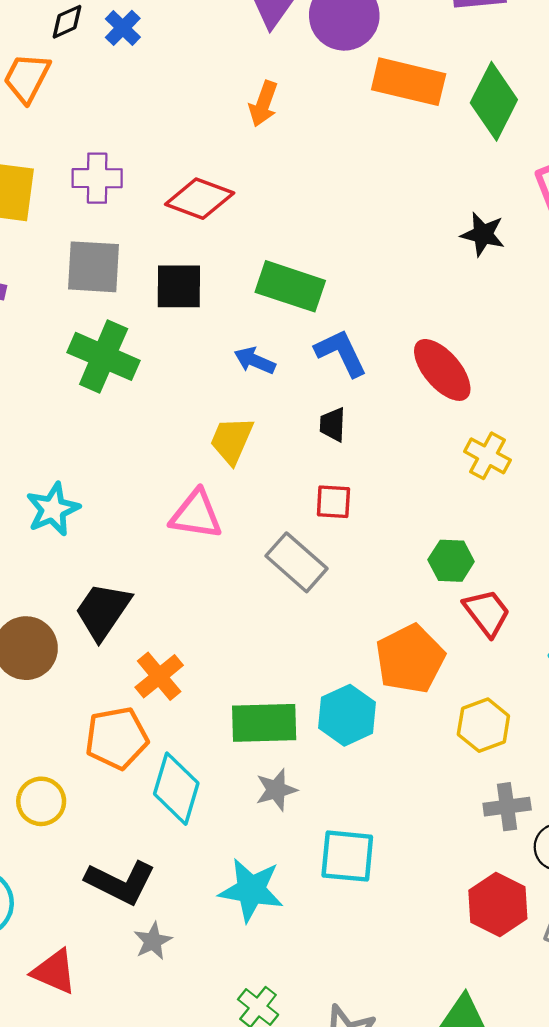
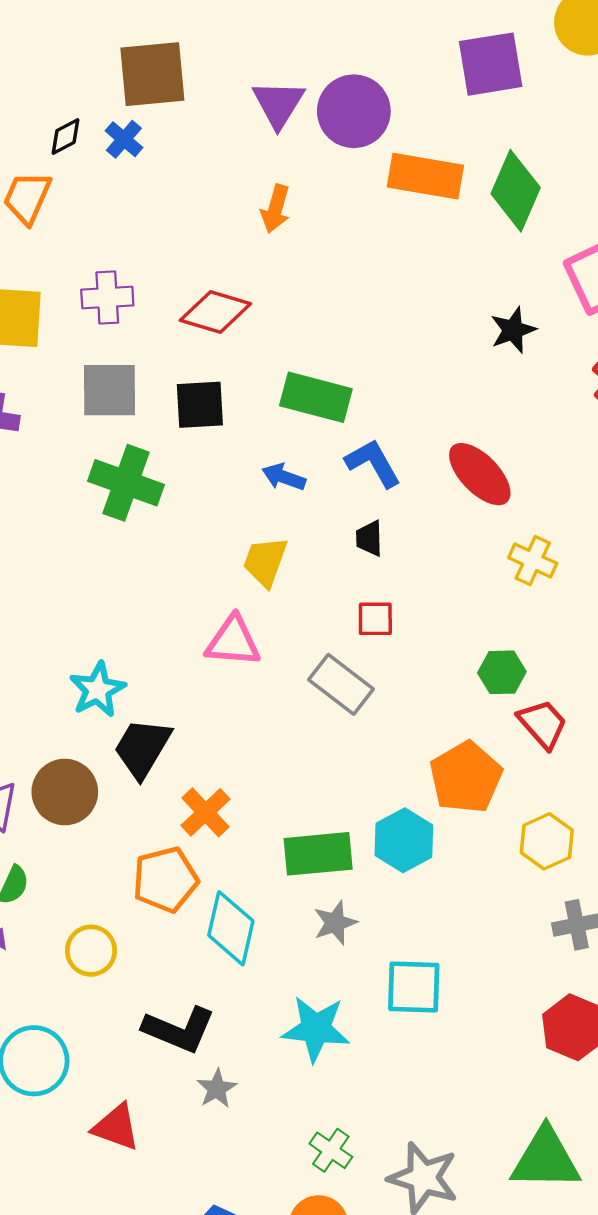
black star: (483, 234) -> (513, 330), turned -30
cyan star: (53, 509) -> (98, 690), moved

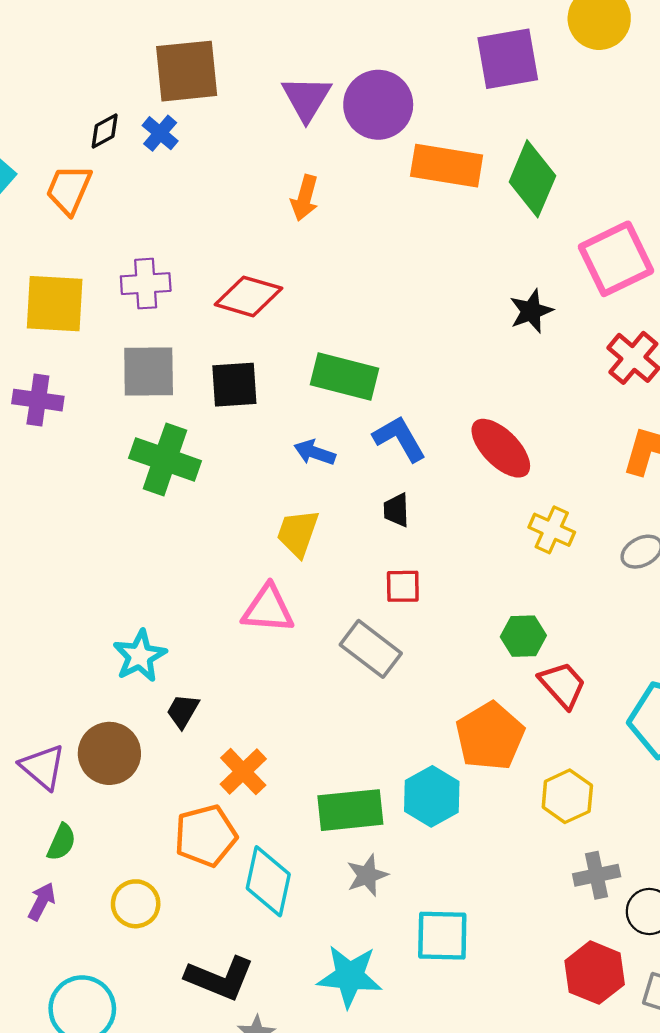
black trapezoid: (142, 748) -> (183, 711), size x0.6

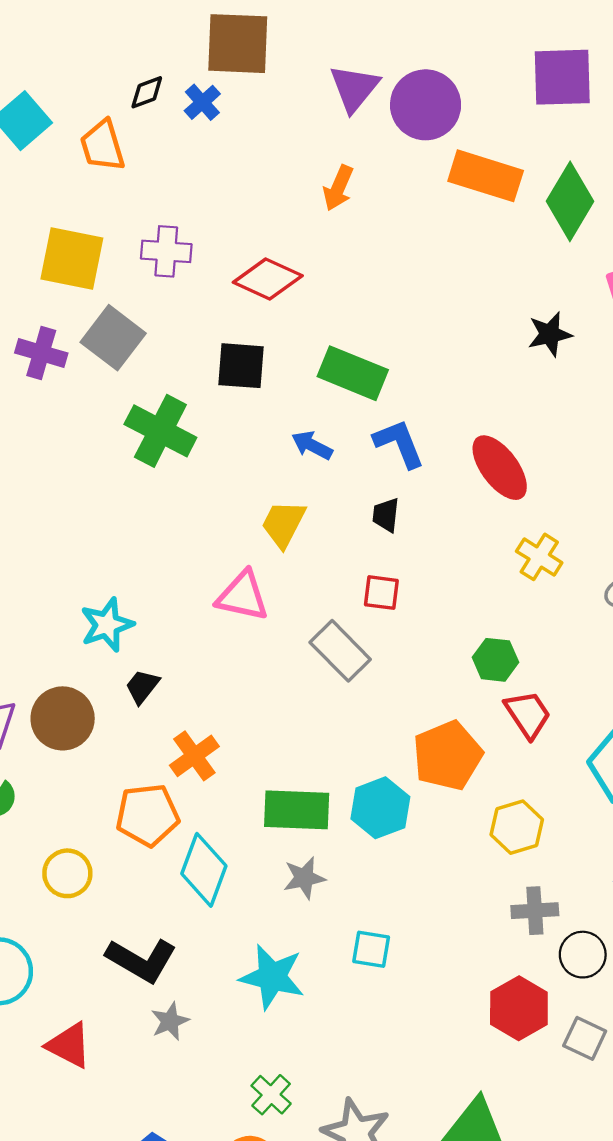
orange trapezoid: (69, 189) -> (102, 146), turned -48
gray square: (149, 372) -> (113, 338), moved, turned 30
cyan square: (442, 936) -> (371, 949), size x0.7

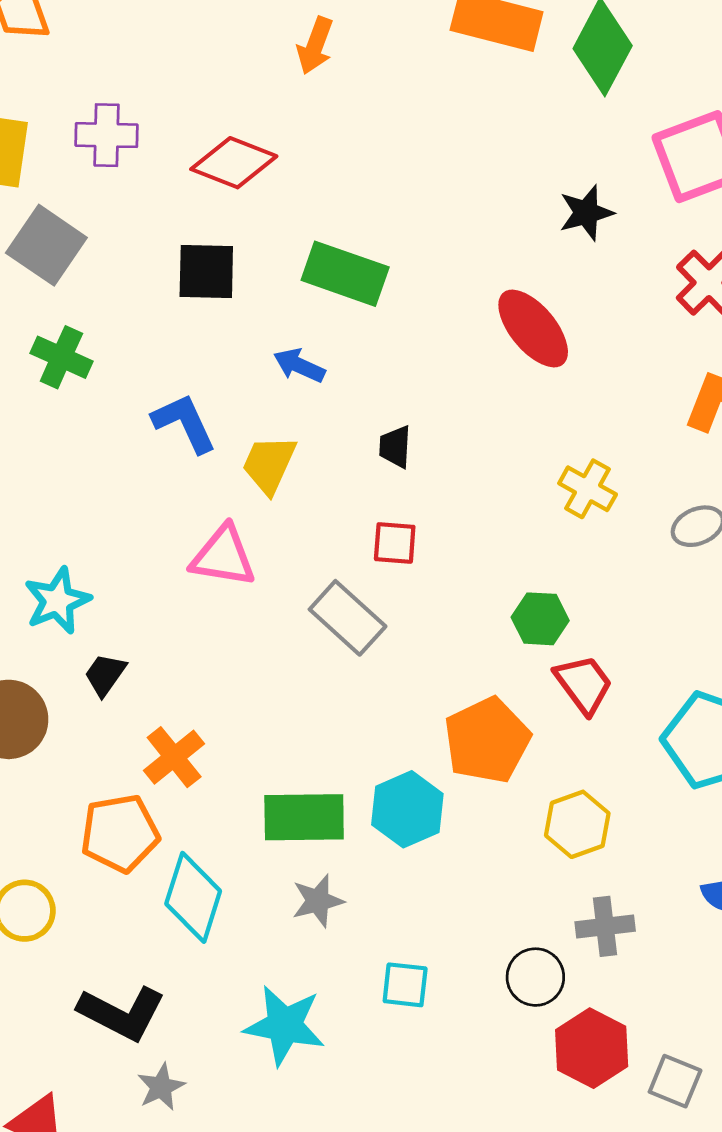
green cross: (160, 431) -> (61, 357), moved, size x0.7
blue L-shape: (399, 443) -> (184, 423), moved
red ellipse: (500, 468) -> (533, 329), moved
black circle: (583, 955) -> (535, 977), moved

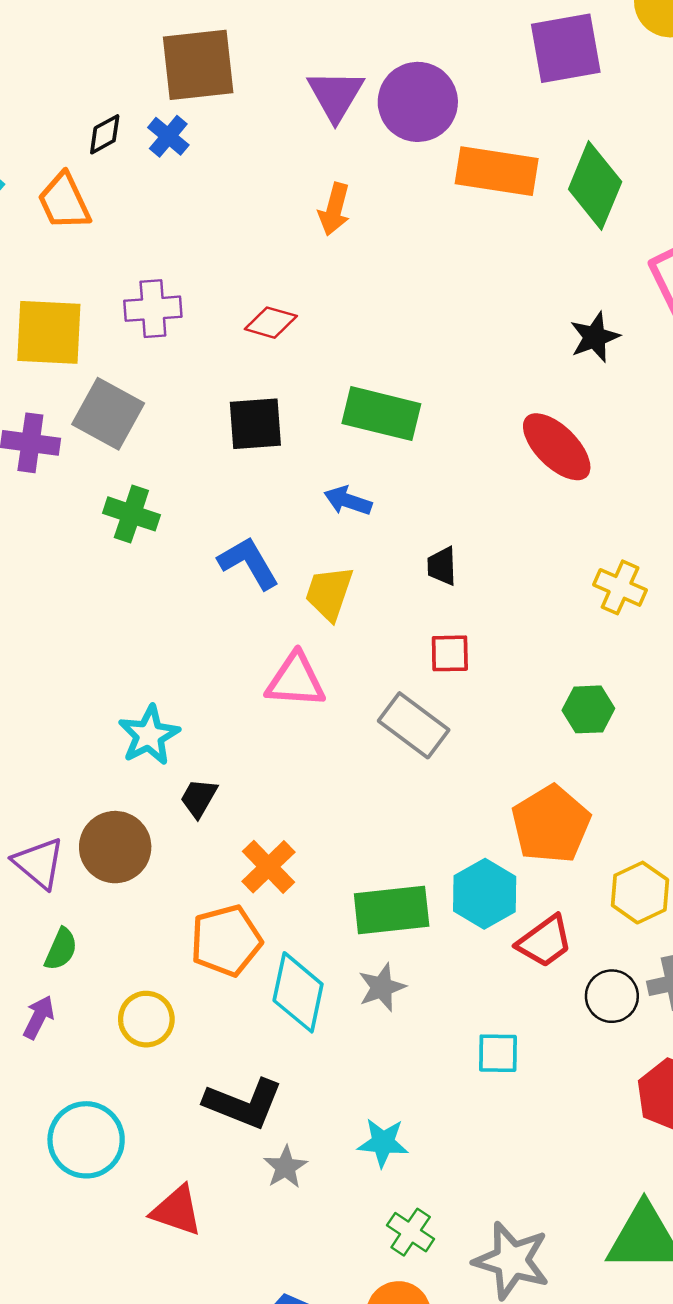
red diamond: (234, 163) -> (271, 323), size x0.7
red trapezoid: (584, 684) -> (545, 941), moved, turned 96
gray star: (318, 901) -> (382, 987), moved
black circle: (535, 977) -> (612, 996), moved
cyan star: (285, 1025) -> (383, 1143), moved, size x0.7

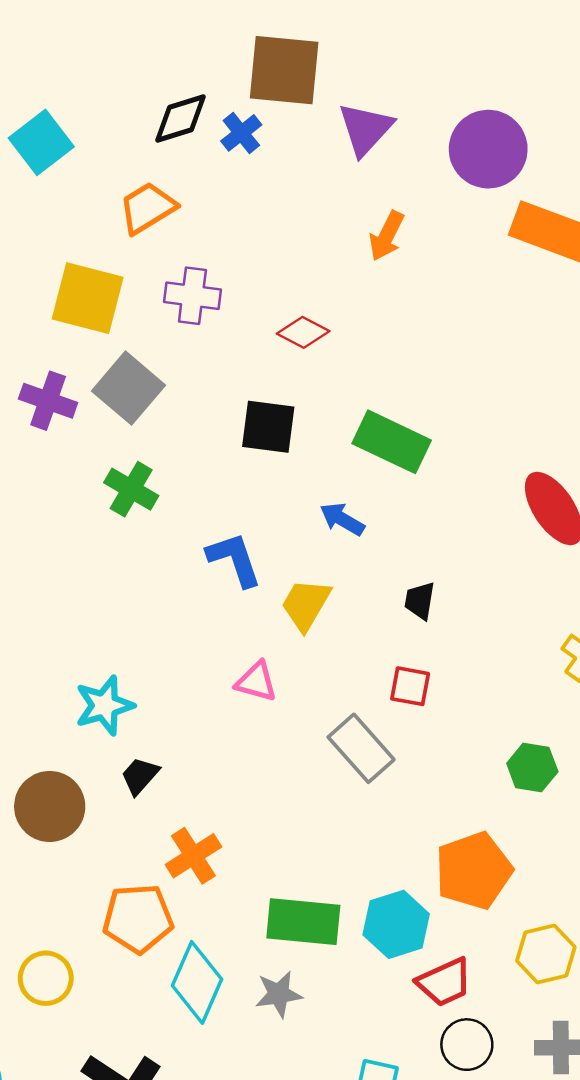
purple triangle: (336, 95) -> (365, 129), moved
black diamond: (105, 134) -> (180, 118), size x1.4
orange trapezoid: (64, 201) -> (147, 208), moved, turned 72
pink triangle: (296, 680) -> (256, 682), size x0.7
black circle: (612, 996) -> (467, 1045), moved

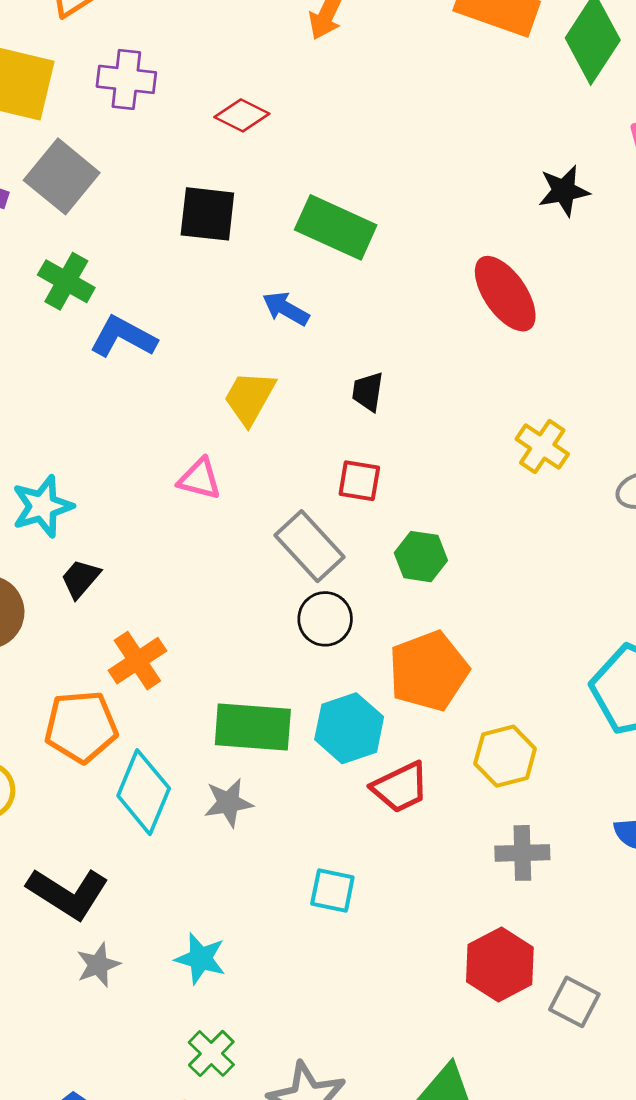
blue L-shape: (234, 559) -> (123, 337), moved, turned -42
green hexagon: (532, 768) -> (421, 557), moved
black circle: (467, 1045) -> (325, 619), moved

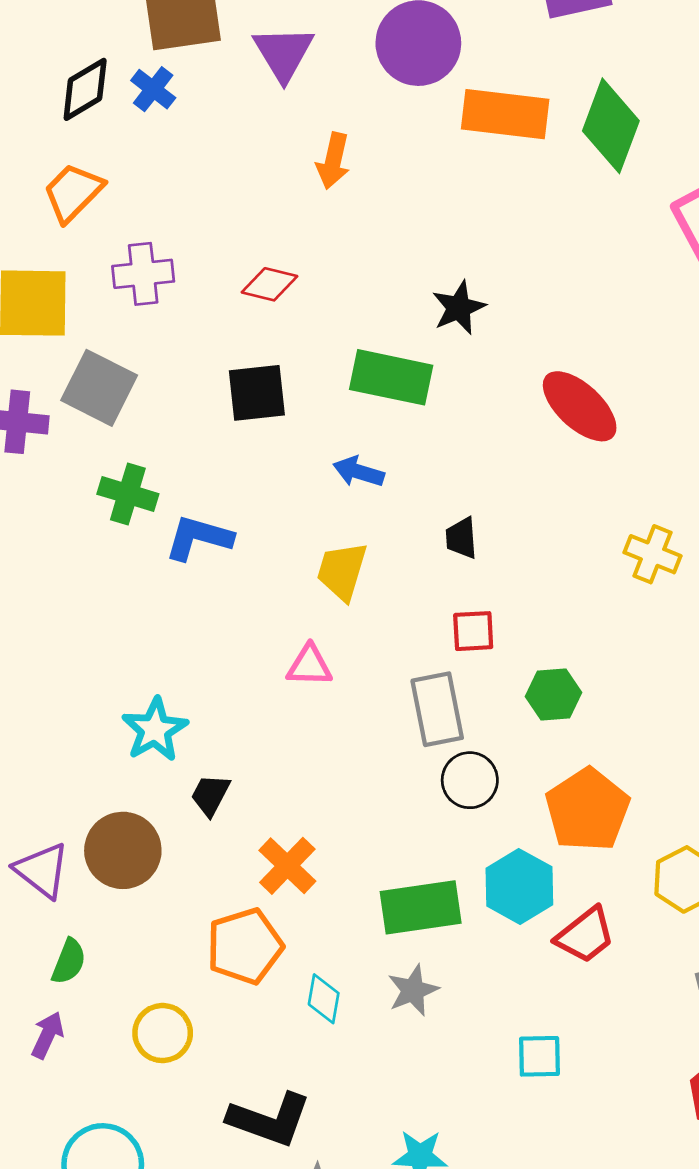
black star: (564, 191) -> (459, 308), moved
gray rectangle: (310, 546) -> (437, 709), turned 44
cyan diamond: (144, 792) -> (324, 999), size x0.6

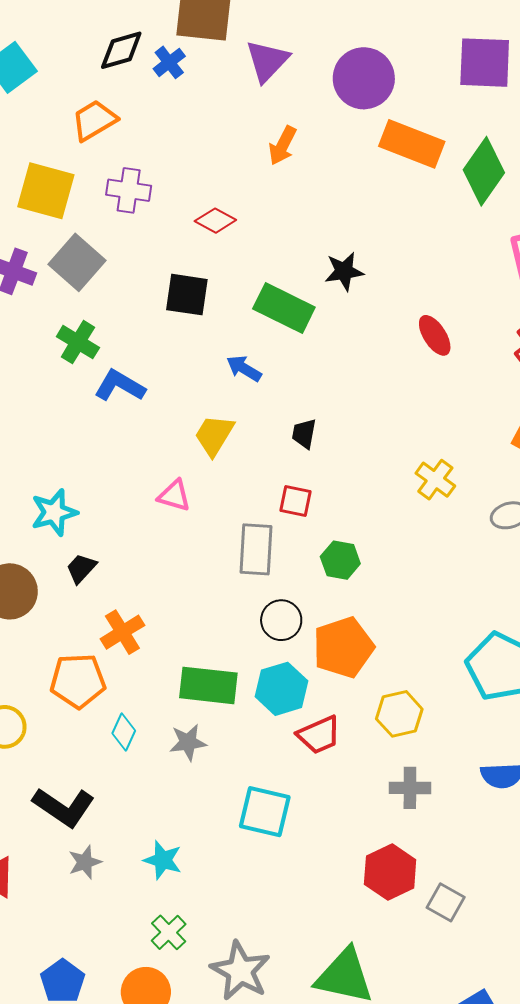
red ellipse: (580, 406) -> (435, 335), moved, size x0.7
black circle: (470, 780) -> (281, 620), moved
cyan square: (539, 1056) -> (265, 812), size x1.5

